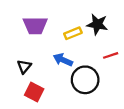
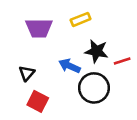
black star: (97, 24) -> (96, 51), moved
yellow rectangle: (73, 33) -> (81, 19), moved

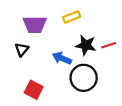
red line: (122, 61) -> (109, 45), moved
black triangle: (27, 73) -> (22, 50), moved

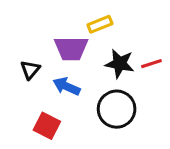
purple trapezoid: (35, 25) -> (71, 48), moved
blue arrow: (62, 58) -> (67, 86), moved

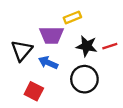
black triangle: (30, 70) -> (22, 51), size x1.5

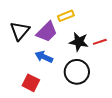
purple trapezoid: (51, 35) -> (47, 32), turned -45
black triangle: (22, 51) -> (20, 31), moved

